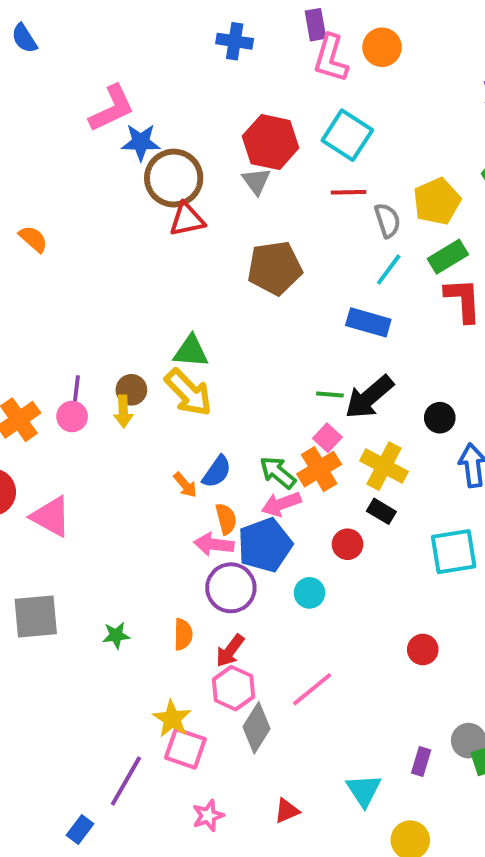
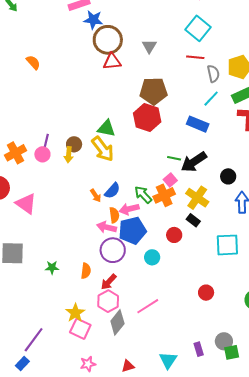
red hexagon: (271, 142) -> (147, 118), moved
pink arrow: (281, 504) -> (129, 209), moved
purple rectangle: (421, 762) -> (199, 349), turned -40
purple line: (126, 781) -> (34, 340), moved

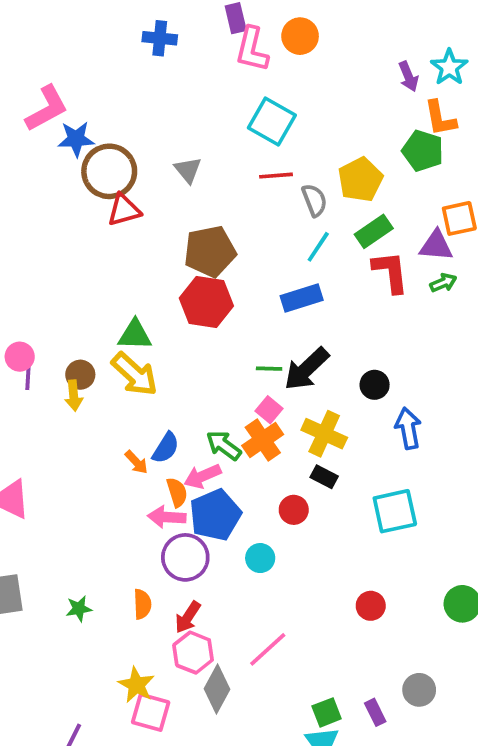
blue rectangle: (198, 124) -> (302, 298), turned -30
pink circle: (42, 154) -> (20, 357), moved
green square: (232, 352) -> (327, 712), moved

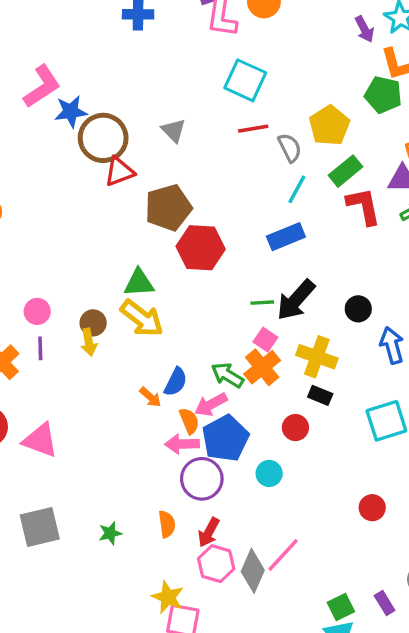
brown pentagon: (210, 251) -> (168, 208), moved
purple line: (28, 377) -> (40, 348), moved
gray diamond: (217, 689) -> (253, 571), moved

